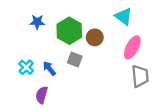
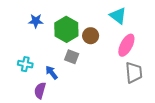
cyan cross: (26, 67) -> (25, 64), turned -32
blue arrow: (49, 68) -> (52, 73), moved

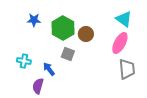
cyan triangle: (118, 16) -> (124, 19), moved

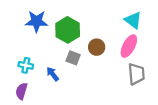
blue star: (34, 20) -> (37, 21), size x1.5
brown circle: (86, 34) -> (97, 47), moved
purple semicircle: (38, 86) -> (21, 91), moved

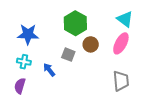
blue star: (37, 21) -> (28, 34), moved
green hexagon: (68, 30) -> (75, 23), moved
gray trapezoid: (136, 74) -> (121, 81), moved

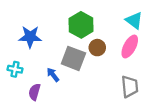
gray square: (68, 55) -> (73, 58), size x1.6
cyan cross: (24, 62) -> (15, 69), moved
purple semicircle: (20, 86) -> (34, 92), moved

